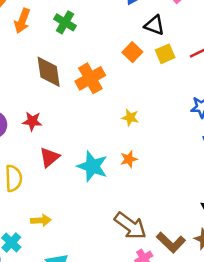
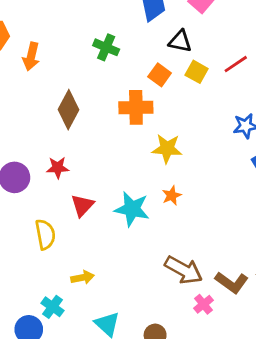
green cross: (65, 22) -> (106, 47), moved
yellow square: (165, 54) -> (197, 72), turned -30
brown diamond: (49, 72) -> (69, 110), turned 44
orange cross: (90, 78) -> (136, 107), moved, turned 36
yellow star: (130, 118) -> (167, 149), size x1.5

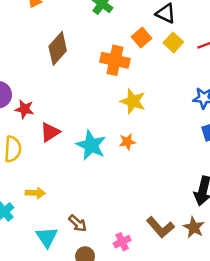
red star: (58, 168) -> (24, 109), moved
brown arrow: (184, 270) -> (78, 223), moved, size x0.6
pink cross: (204, 304) -> (122, 242), moved

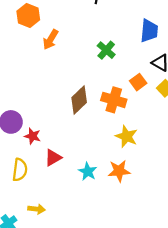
brown diamond: (58, 48) -> (79, 100), moved
orange star: (127, 142) -> (119, 171), size x1.5
cyan star: (91, 145) -> (88, 172), size x0.7

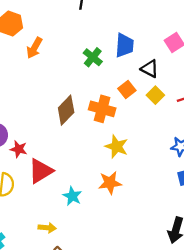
blue trapezoid: (149, 31) -> (124, 45), moved
red triangle: (53, 158) -> (41, 171), size x1.4
cyan star: (88, 172) -> (72, 196), moved
yellow arrow: (37, 209) -> (47, 228), moved

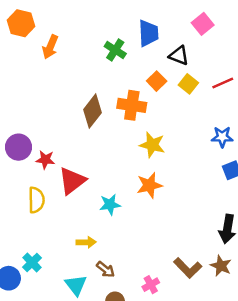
cyan star: (72, 196) -> (110, 204), turned -30

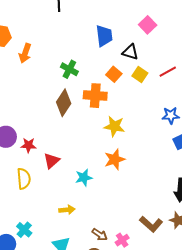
green cross: (115, 50) -> (69, 69), moved
red triangle: (72, 181) -> (52, 161), size x0.7
brown arrow: (106, 269) -> (100, 235), moved

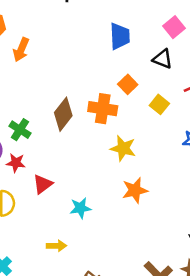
black triangle: (130, 52) -> (162, 59), moved
green cross: (69, 69) -> (20, 130), moved
yellow square: (140, 74) -> (159, 104), moved
orange star: (115, 159) -> (135, 190), moved

